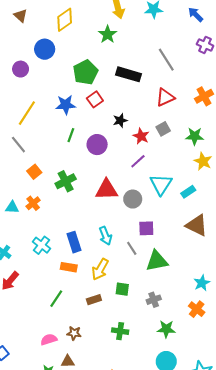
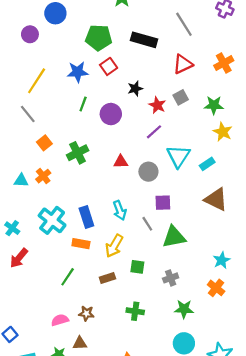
green pentagon: (86, 72) -> (99, 38), turned 30
red triangle: (106, 190) -> (121, 162), size x0.6
cyan cross: (42, 245) -> (52, 220), size x1.4

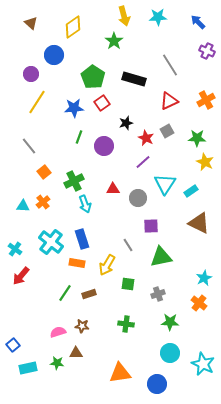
green pentagon: (99, 38) -> (93, 77), turned 30
yellow line: (37, 81) -> (37, 102), moved
cyan arrow: (120, 210) -> (85, 204), moved
gray line: (147, 224) -> (128, 245), moved
brown rectangle: (107, 278) -> (89, 294), moved

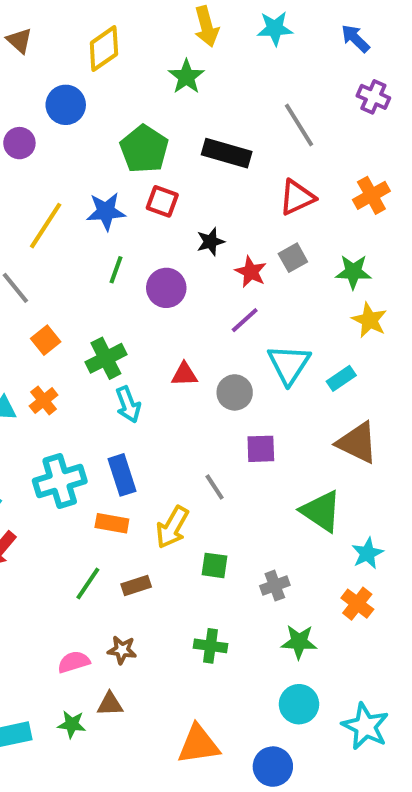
yellow line: (37, 102) -> (46, 226), moved
red square: (102, 103) -> (162, 201), turned -35
cyan cross: (51, 242) -> (60, 481), turned 35
green triangle: (161, 257) -> (321, 511), moved, turned 45

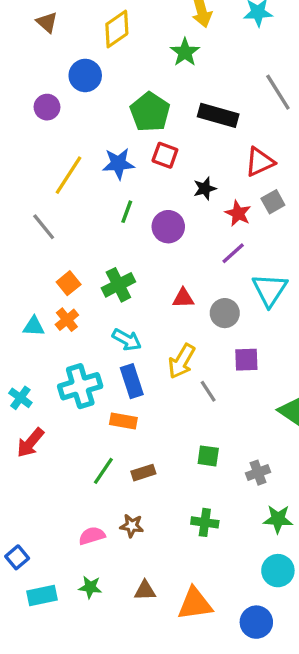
red triangle: (297, 197) -> (260, 162), moved
orange square: (46, 340) -> (69, 283), moved
cyan arrow: (128, 405) -> (127, 340), moved, turned -40
yellow arrow: (172, 527) -> (182, 361), moved
brown triangle: (110, 704) -> (145, 591), moved

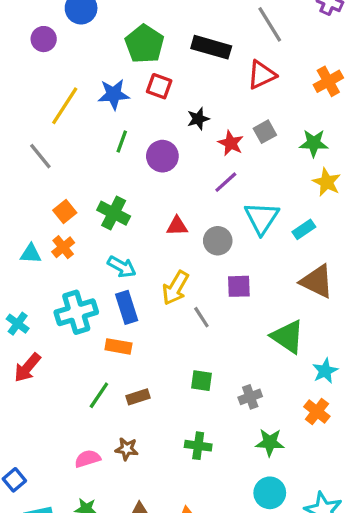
red triangle: (260, 162) -> (262, 75), moved
green cross: (118, 285) -> (114, 213), turned -36

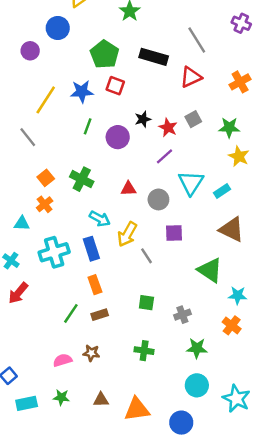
black star: (198, 119) -> (143, 119), moved
cyan triangle: (31, 254) -> (22, 223), moved
cyan arrow: (122, 267) -> (100, 219), moved
orange rectangle: (118, 346) -> (95, 285), moved, turned 60
cyan star: (325, 371) -> (238, 295), turned 30

